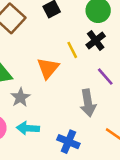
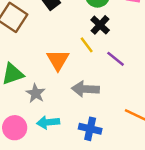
yellow line: (72, 50) -> (87, 45), moved
gray arrow: (88, 103) -> (85, 89), moved, turned 112

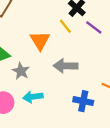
purple line: (116, 59) -> (94, 27), moved
blue cross: (90, 129) -> (83, 101), moved

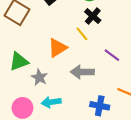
purple line: (94, 27) -> (112, 55), moved
orange triangle: (40, 41) -> (57, 48), turned 30

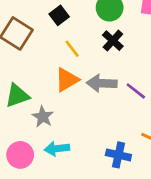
yellow line: (82, 34) -> (72, 49), moved
gray arrow: (82, 72) -> (102, 83), moved

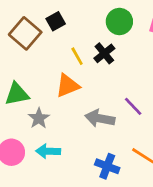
black square: (59, 15) -> (56, 21), moved
black cross: (113, 41) -> (104, 53), moved
gray arrow: (102, 83) -> (100, 118), moved

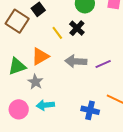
orange triangle: (68, 86) -> (40, 56), moved
purple line: (133, 106) -> (103, 64), turned -63
gray arrow: (100, 118) -> (76, 61), moved

